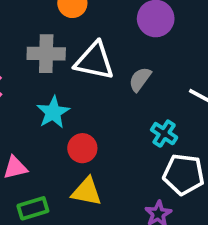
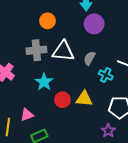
cyan cross: (164, 134) -> (106, 75), moved
yellow triangle: (87, 192) -> (84, 99), moved

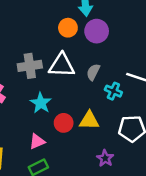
orange circle: (47, 21) -> (68, 28), moved
pink triangle: (27, 115) -> (37, 141), moved
purple star: (108, 131) -> (105, 158), moved

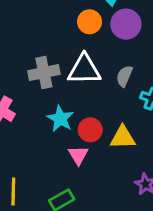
red circle: (64, 123) -> (90, 130), moved
pink triangle: (37, 141) -> (78, 155), moved, turned -35

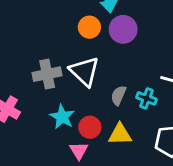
white triangle: (84, 70) -> (84, 71), turned 44
gray semicircle: (124, 76) -> (118, 95), moved

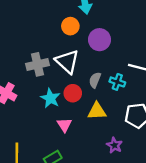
purple circle: (123, 29) -> (99, 40), moved
red circle: (90, 127) -> (73, 93), moved

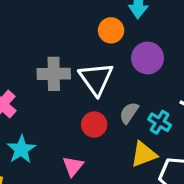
cyan star: (50, 98) -> (21, 149), moved
yellow triangle: (97, 111) -> (144, 154), moved, turned -30

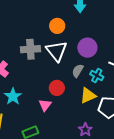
orange circle: (111, 30) -> (57, 26), moved
purple circle: (148, 58) -> (87, 48), moved
red circle: (94, 125) -> (57, 88), moved

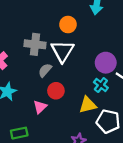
purple circle: (87, 48) -> (106, 63), moved
gray semicircle: (78, 71) -> (45, 70), moved

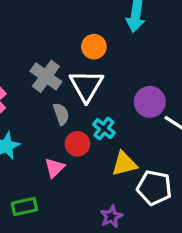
gray cross: (35, 44) -> (46, 76), turned 30
gray semicircle: (45, 70) -> (61, 114), turned 120
cyan cross: (101, 85) -> (104, 129), moved

